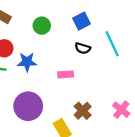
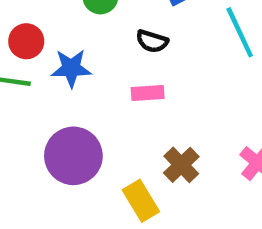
black semicircle: (83, 48) -> (152, 41), moved

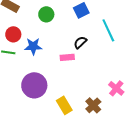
black semicircle: (152, 41) -> (80, 42), moved, turned 120
brown cross: (181, 165) -> (93, 105), moved

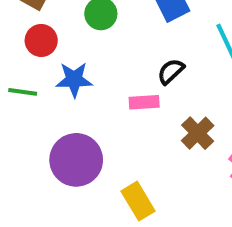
red circle: (13, 34) -> (41, 40), moved
brown cross: (93, 105) -> (198, 133), moved

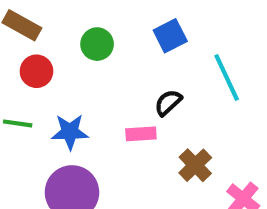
blue star: (74, 80) -> (70, 132), moved

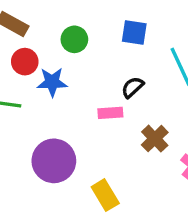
blue square: (170, 36) -> (134, 33), turned 36
blue star: (70, 132) -> (52, 82), moved

